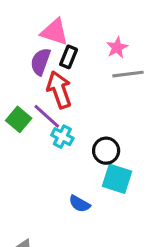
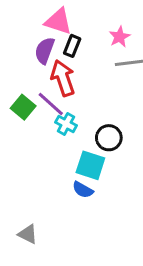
cyan square: (117, 179) -> (90, 165), moved

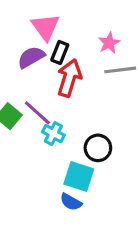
pink triangle: (58, 21) -> (45, 27), turned 36
purple semicircle: (45, 51) -> (31, 57), turned 40
red arrow: (63, 78) -> (69, 78), moved, turned 36

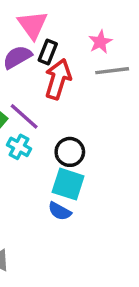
cyan cross: (53, 134) -> (19, 147), moved
black circle: (98, 148) -> (70, 152), moved

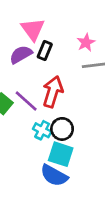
red arrow: (58, 79) -> (53, 92), moved
cyan cross: (19, 147) -> (42, 130), moved
blue semicircle: (60, 211) -> (54, 175), size x1.5

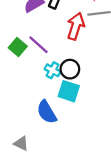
red arrow: (53, 92) -> (76, 26), moved
blue semicircle: (54, 175) -> (47, 112), moved, turned 30

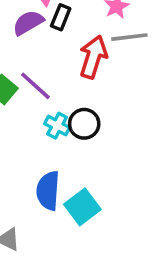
cyan square: (69, 91) -> (82, 207), moved, turned 35
blue semicircle: (47, 112) -> (48, 191), turned 35

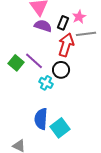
black rectangle: (61, 17) -> (63, 23), moved
purple semicircle: (28, 23) -> (43, 26), moved, turned 48
black circle: (84, 124) -> (61, 70), moved

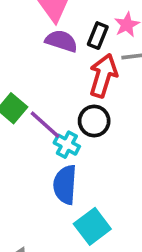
purple line: (34, 61) -> (45, 125), moved
blue semicircle: (41, 119) -> (65, 185), moved

